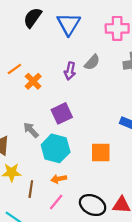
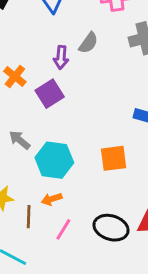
purple square: (62, 113) -> (50, 94), moved
orange arrow: (59, 179) -> (52, 199), moved

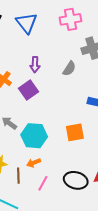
gray semicircle: (88, 43) -> (69, 69), moved

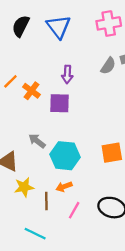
gray semicircle: (69, 69) -> (108, 66), moved
purple square: (28, 90) -> (59, 103), turned 36

